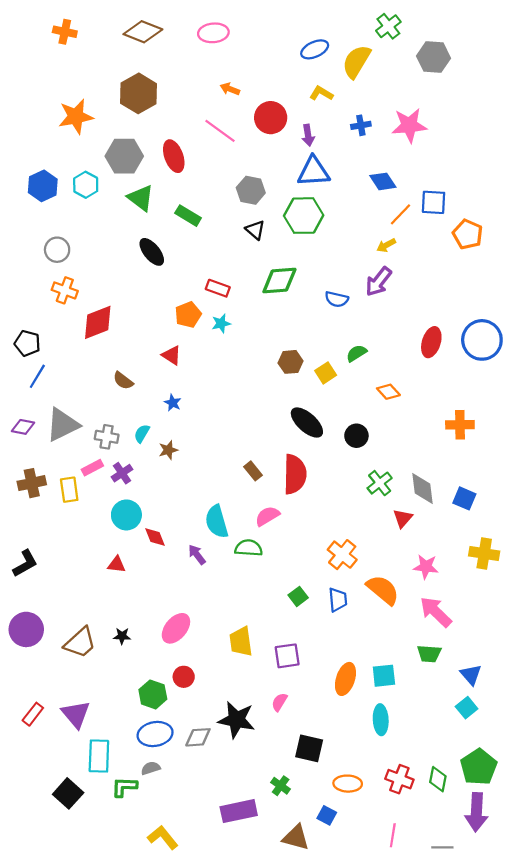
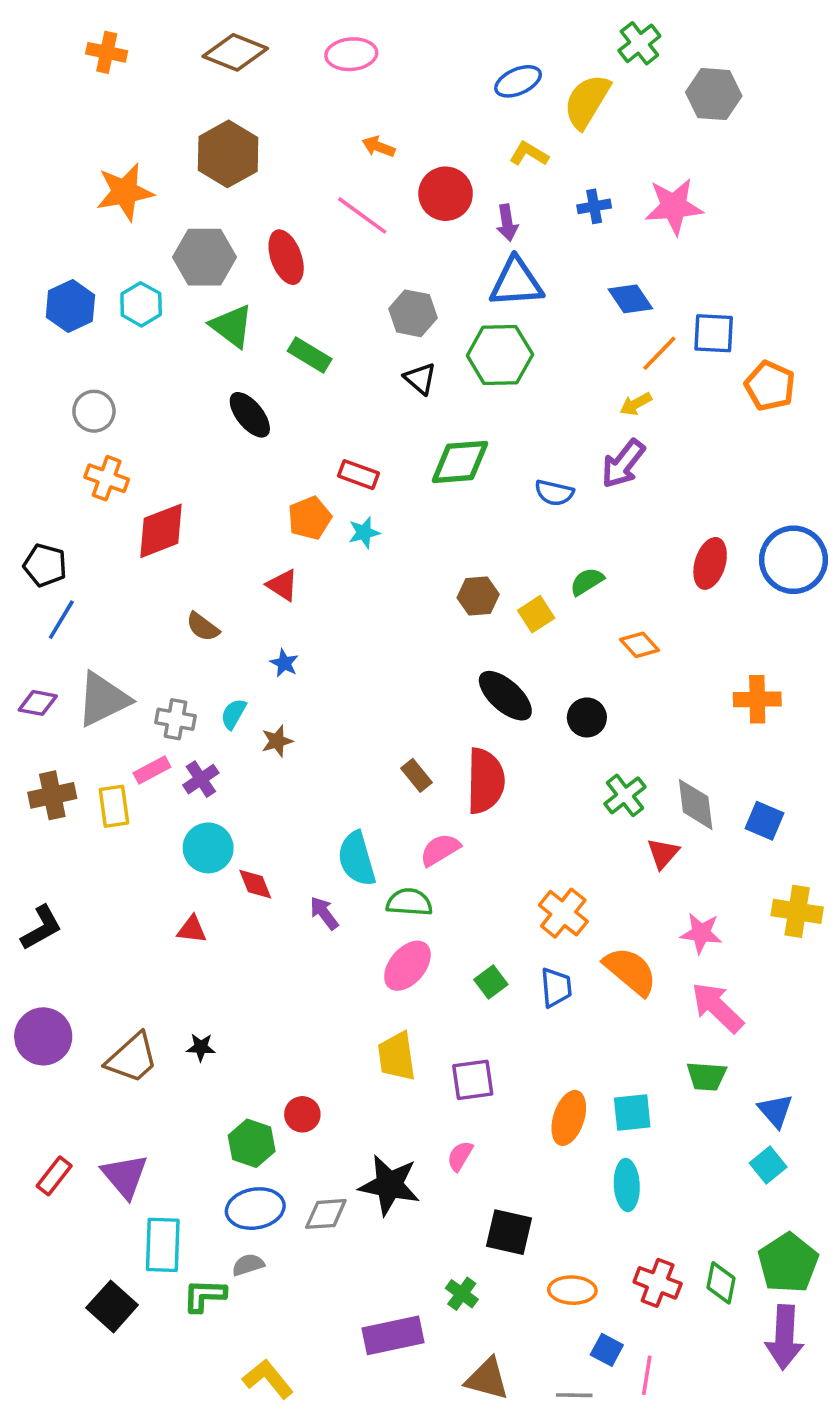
pink ellipse: (176, 628) -> (407, 966), moved
blue square: (327, 815) -> (607, 1350), moved
gray line: (442, 847) -> (574, 1395), moved

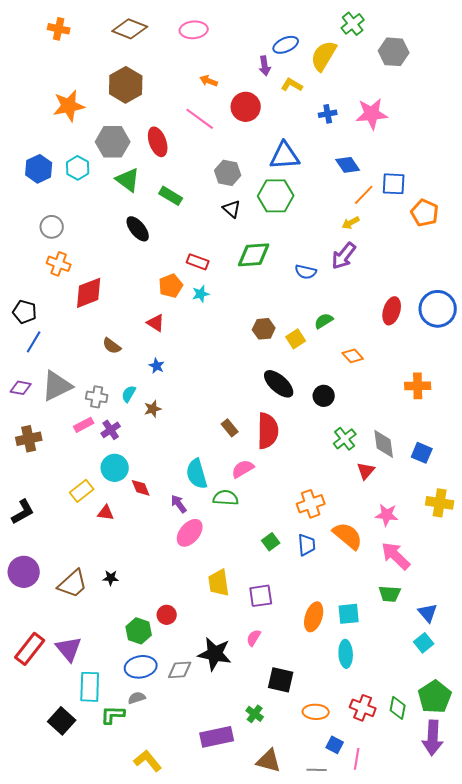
purple arrow: (507, 223) -> (265, 66), moved
yellow rectangle: (114, 806) -> (82, 491), moved, turned 60
orange cross: (563, 913) -> (311, 504), turned 32
pink ellipse: (407, 966) -> (190, 533), moved
red rectangle: (54, 1176) -> (30, 649), size x1.5

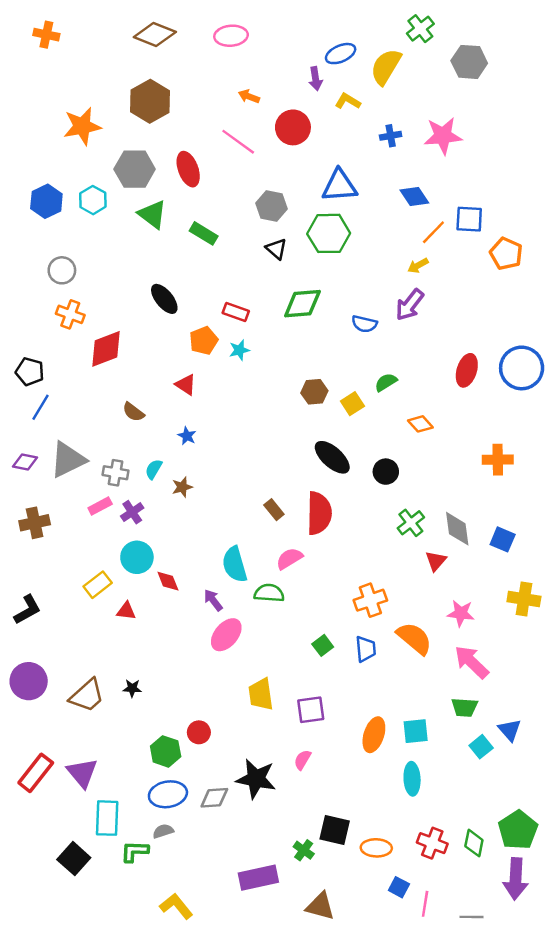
orange cross: (59, 29) -> (46, 35), moved
black ellipse: (138, 229) -> (164, 299), moved
cyan square: (424, 643) -> (481, 747), moved
black square: (281, 680) -> (335, 830), moved
gray line: (317, 770) -> (472, 917), moved

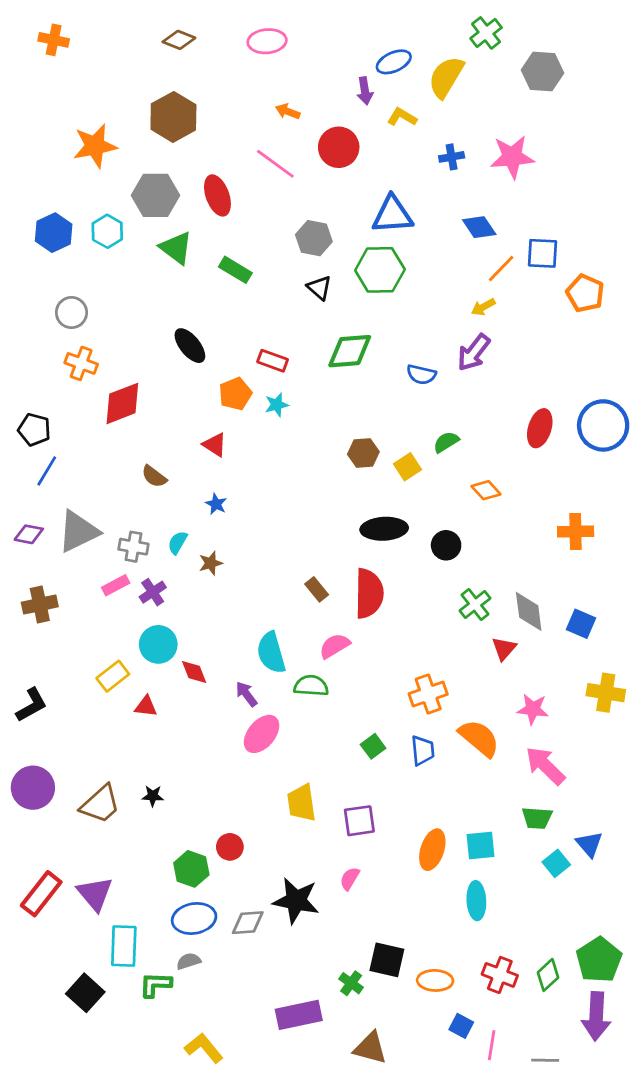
brown diamond: (155, 35) -> (179, 40), size x0.7
black ellipse: (332, 457) -> (384, 529), turned -45
green diamond: (474, 843) -> (548, 975), turned 36

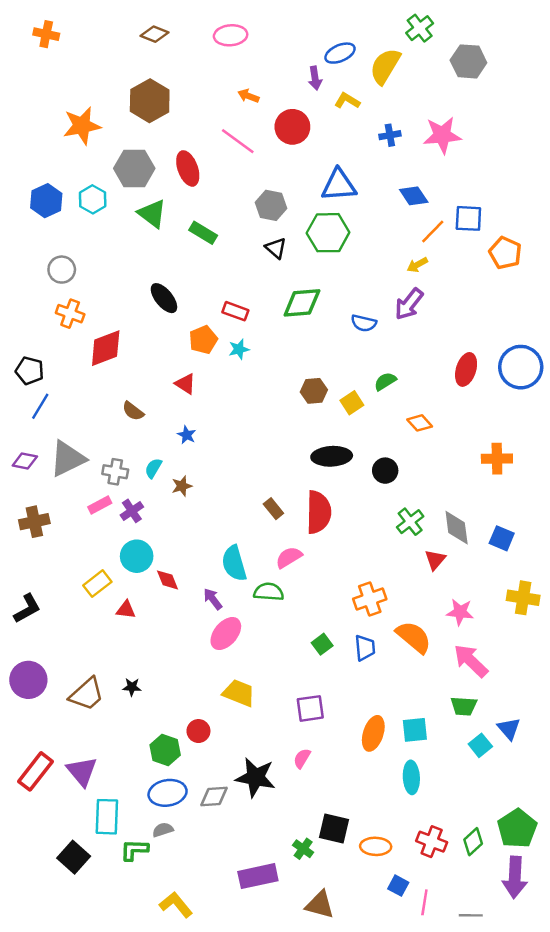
yellow trapezoid: (301, 803) -> (239, 693), moved, turned 120

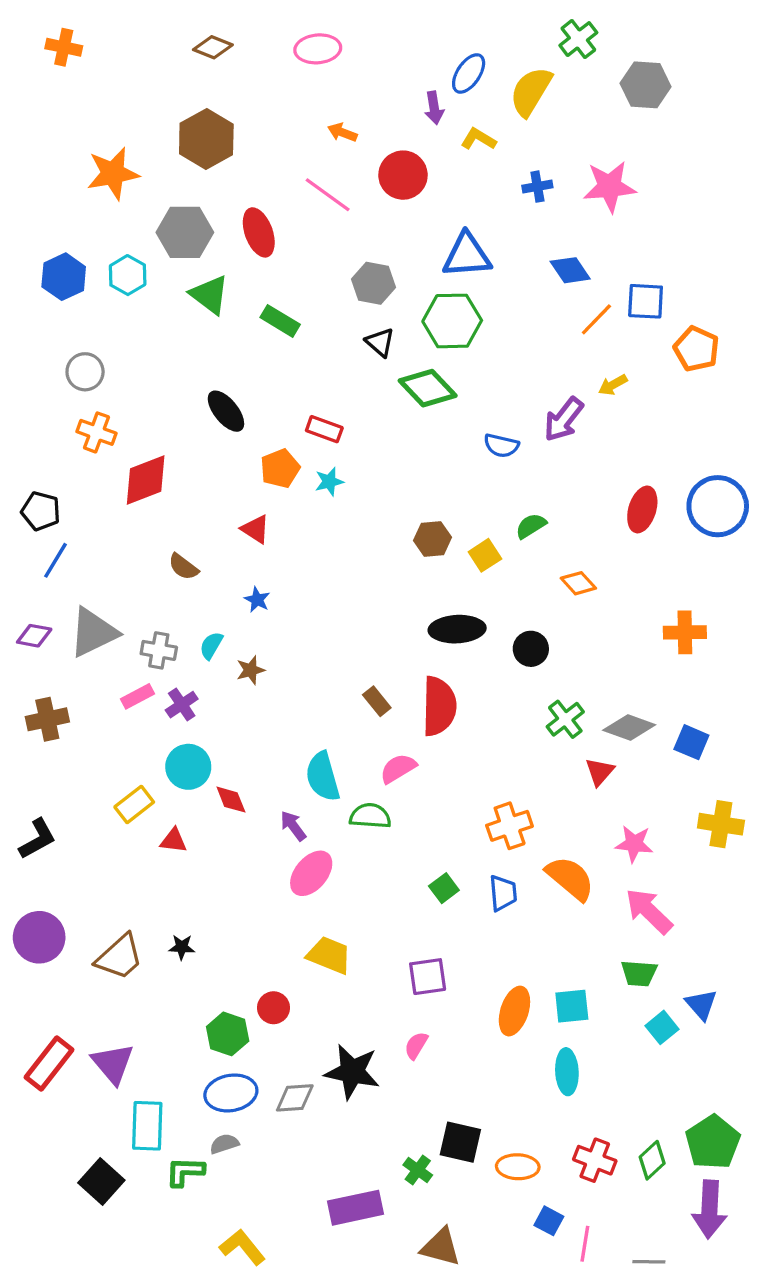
blue ellipse: (340, 53) -> (469, 73), turned -32
yellow arrow: (417, 265) -> (613, 385), moved
green diamond: (302, 303) -> (428, 388), moved, turned 51
gray diamond: (457, 528) -> (629, 727), turned -63

